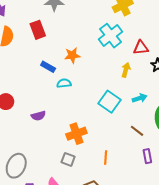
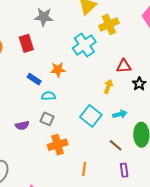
cyan cross: (110, 36) -> (84, 45), moved
gray square: (68, 159) -> (47, 119), moved

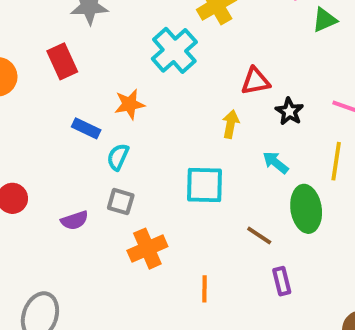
cyan semicircle: (48, 96) -> (118, 157), turned -56
cyan arrow: (120, 114) -> (276, 162), moved, turned -120
cyan square: (91, 116) -> (204, 185), turned -30

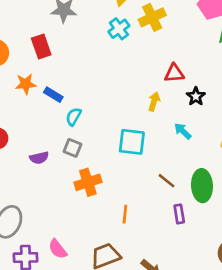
cyan cross: (174, 50) -> (119, 29), moved, size x0.7
orange star: (130, 104) -> (26, 84), moved
green ellipse: (306, 209) -> (202, 186), moved

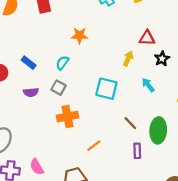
orange star: (26, 84) -> (80, 36), moved
blue rectangle: (53, 95) -> (29, 63), moved
orange line: (125, 214) -> (94, 146), turned 40

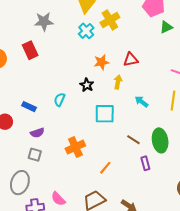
orange star: (80, 36) -> (101, 62), moved
black star: (162, 59) -> (87, 85), moved
gray square: (59, 88) -> (35, 155), moved

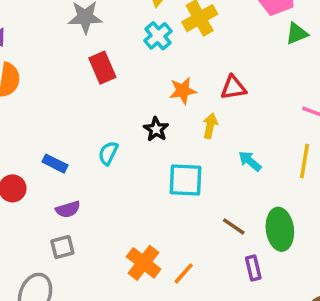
red rectangle: (30, 50) -> (102, 68), moved
orange cross: (75, 147) -> (144, 263), moved, turned -30
gray square: (35, 155) -> (62, 247), turned -32

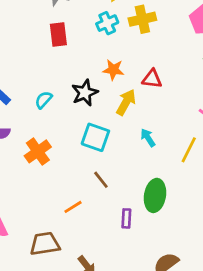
yellow arrow: (210, 126) -> (126, 102), size x1.4
black star: (156, 129) -> (85, 93), size x1.4
brown line: (234, 226) -> (101, 180), moved
orange cross: (144, 263) -> (38, 151), moved

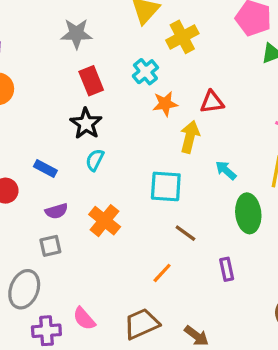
cyan cross: (107, 23) -> (145, 72), moved
black star: (85, 93) -> (86, 124), moved
green ellipse: (155, 195) -> (248, 213), moved

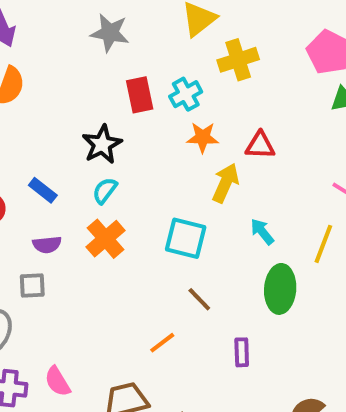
red rectangle: (91, 81) -> (140, 95), moved
orange cross: (105, 221) -> (105, 239), moved

